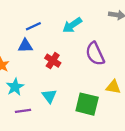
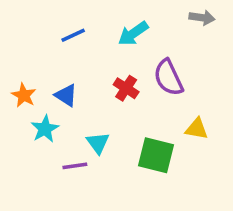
blue triangle: (25, 46) -> (66, 95), moved, turned 35
red cross: (53, 61) -> (126, 88), moved
purple line: (23, 111) -> (75, 166), moved

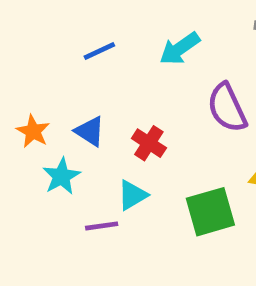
red cross: (126, 88) -> (149, 143), moved
cyan triangle: (98, 143) -> (132, 195), turned 35
green square: (156, 155) -> (210, 212), turned -30

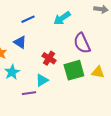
blue triangle: (90, 131) -> (20, 42), moved
green square: (210, 212) -> (74, 70), moved

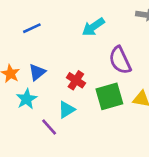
blue line: (28, 19) -> (32, 28), moved
blue triangle: (20, 42) -> (37, 72), moved, turned 48
purple line: (29, 93) -> (49, 127), turned 56

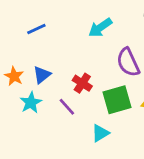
cyan triangle: (67, 110) -> (100, 133), moved
purple line: (49, 127) -> (67, 107), moved

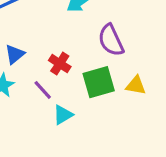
cyan triangle: (100, 133) -> (63, 115), moved

